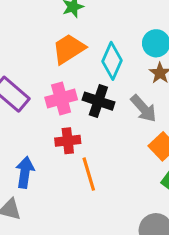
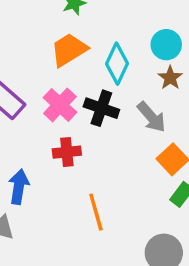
pink cross: (61, 98) -> (60, 105), turned -32
orange line: (89, 174) -> (96, 212), moved

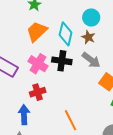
brown star: (170, 78) -> (88, 37), moved
red cross: (67, 152) -> (38, 92), moved

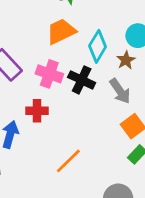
pink cross: (38, 64) -> (49, 74), turned -30
orange line: (71, 120) -> (68, 161), turned 55

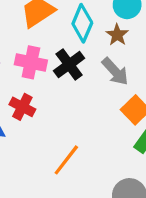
black cross: (82, 80) -> (69, 64), turned 36
red cross: (37, 111) -> (22, 107), turned 35

